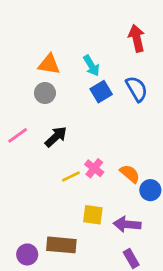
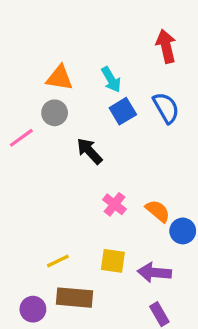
pink line: (18, 135) -> (21, 138), moved
black arrow: (56, 137) -> (90, 151), moved, turned -90
yellow line: (71, 176) -> (58, 261), moved

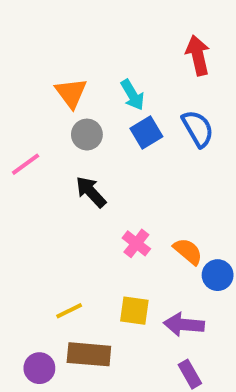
orange triangle: (60, 78) -> (71, 93), turned 44
gray circle: (55, 113) -> (87, 135), moved
black arrow: (90, 151) -> (91, 192), moved

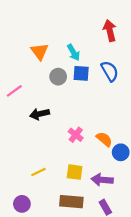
blue square: (146, 133) -> (81, 73), turned 35
gray circle: (87, 135) -> (58, 77), moved
black arrow: (91, 192) -> (39, 114), moved, turned -60
brown rectangle: (89, 354) -> (71, 202), moved

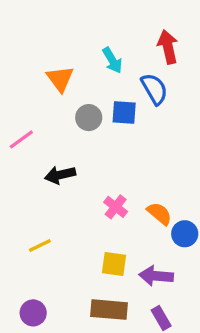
cyan arrow: (74, 52) -> (112, 60), moved
blue semicircle: (110, 71) -> (154, 89), moved
yellow line: (38, 172) -> (40, 246), moved

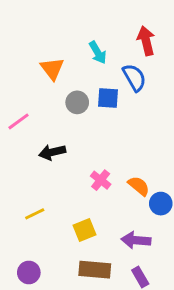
yellow square: (114, 264) -> (85, 230), moved, turned -30

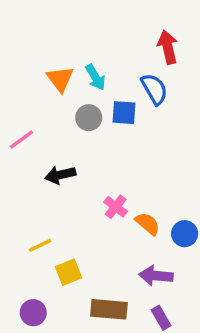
cyan arrow: (98, 53) -> (95, 77), moved
orange semicircle: (139, 186) -> (148, 224), moved
yellow square: (85, 230) -> (69, 272), moved

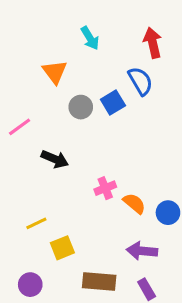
cyan arrow: (95, 77) -> (90, 38), moved
blue square: (124, 113) -> (113, 102), turned -35
black arrow: (60, 175) -> (55, 159), turned -144
pink cross: (116, 207) -> (105, 188), turned 30

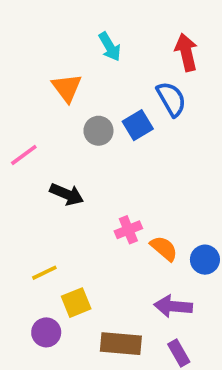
purple circle: (30, 285) -> (46, 332), moved

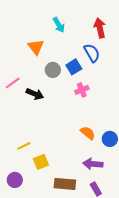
black arrow: (67, 194) -> (35, 94), moved
pink cross: (128, 230) -> (82, 90), moved
purple circle: (46, 332) -> (15, 180), moved

